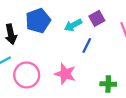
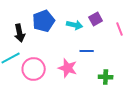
cyan arrow: (73, 25) -> (75, 25), turned -140
blue line: (87, 46) -> (87, 51), moved, turned 64

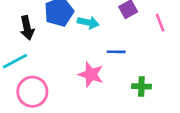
cyan arrow: (75, 25) -> (88, 23), moved
pink circle: (34, 69) -> (32, 92), moved

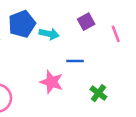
green cross: (141, 86) -> (98, 93), turned 35

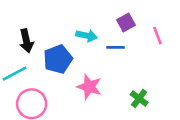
blue pentagon: (22, 24) -> (58, 59), moved
blue line: (75, 61) -> (115, 47), moved

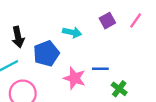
pink line: (157, 36) -> (136, 21), moved, turned 56
blue line: (115, 47) -> (100, 69), moved

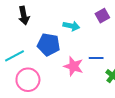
black arrow: (18, 37) -> (24, 16), moved
blue pentagon: (46, 53) -> (49, 45), turned 30

